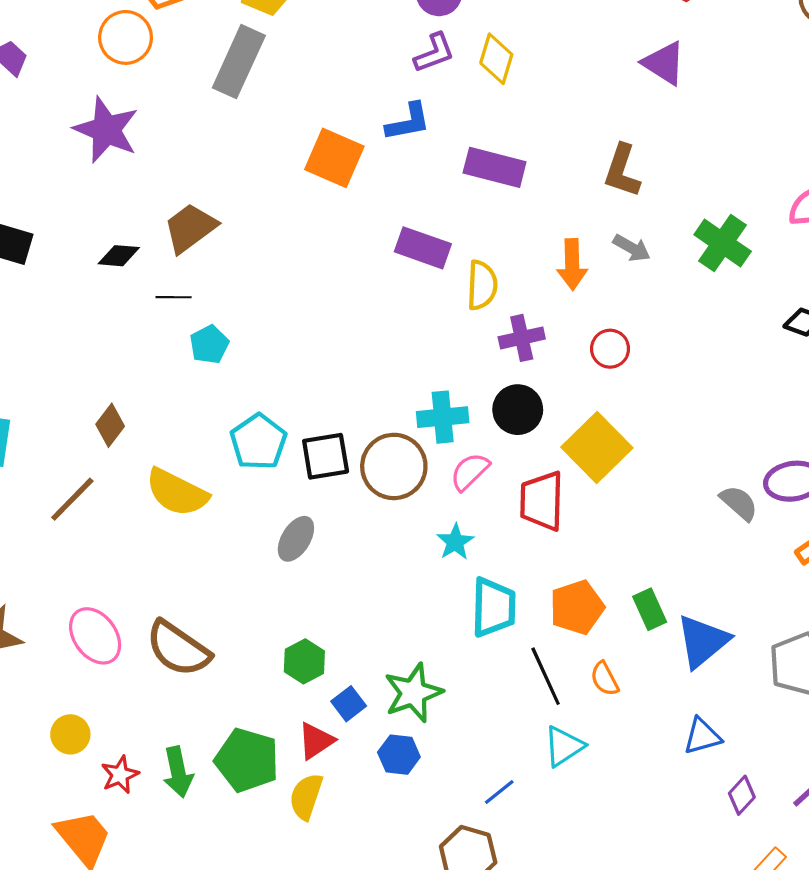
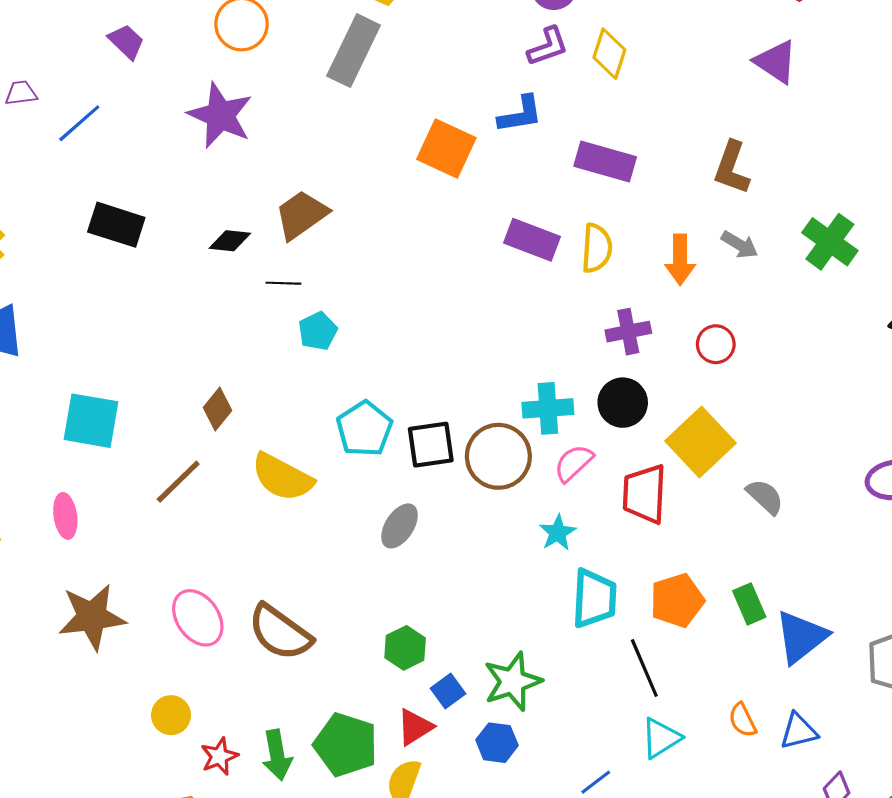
yellow semicircle: (482, 285) -> (597, 248), moved
gray semicircle: (739, 503) -> (765, 497), moved
orange semicircle: (605, 679) -> (742, 720), moved

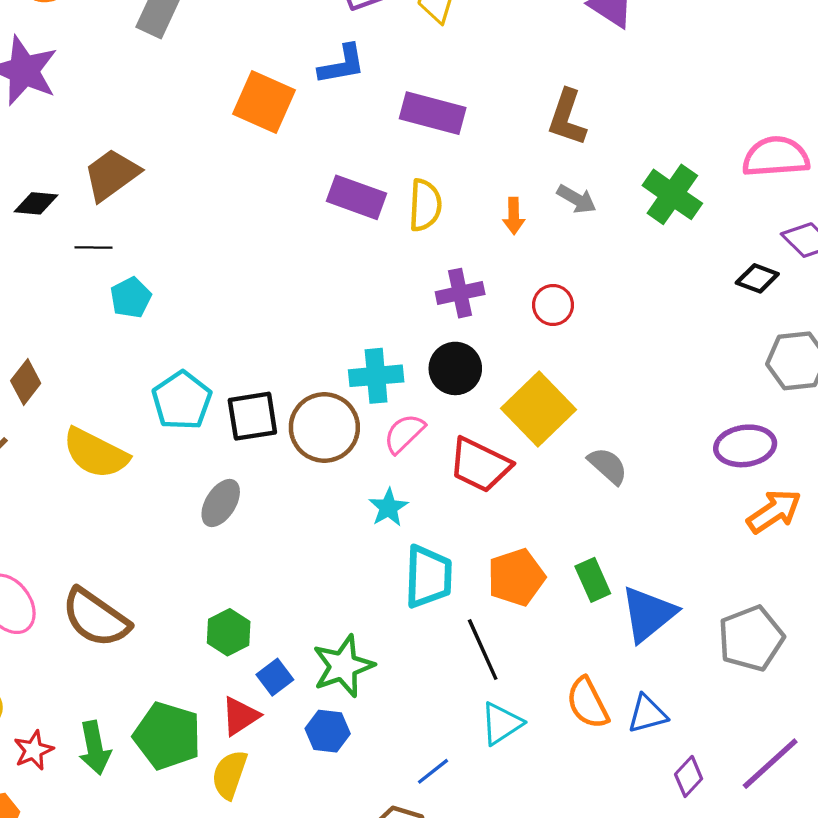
orange arrow: (680, 260) -> (514, 216), size x0.7
red trapezoid: (644, 494) -> (480, 465), turned -66
orange semicircle: (742, 720) -> (588, 703), size x1.4

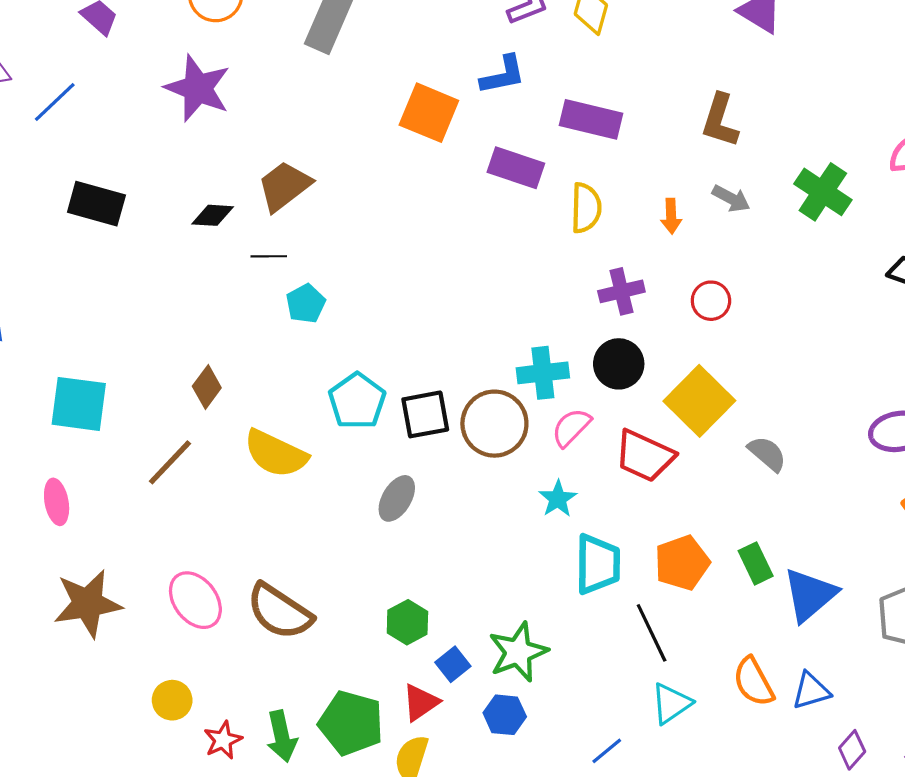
purple rectangle: (356, 197) -> (516, 168), moved

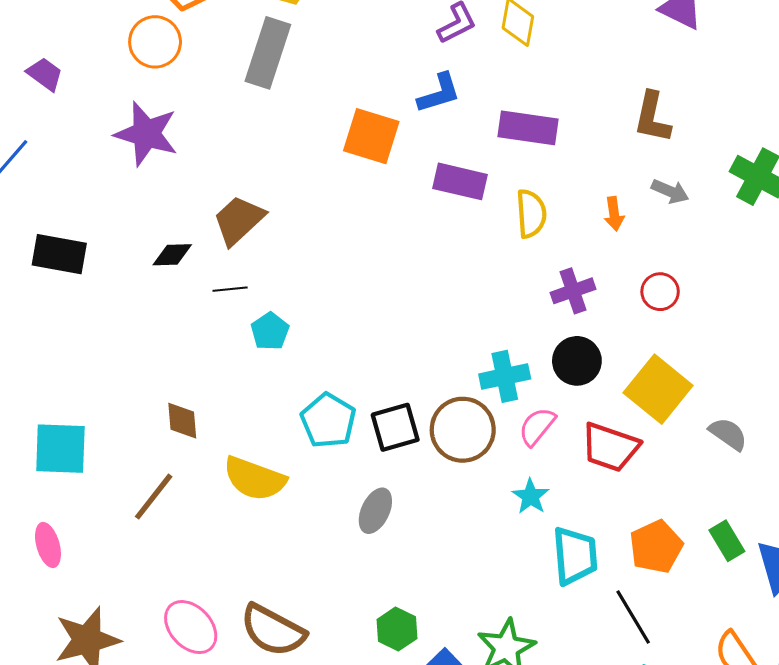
brown diamond: (207, 387) -> (182, 421), turned -36

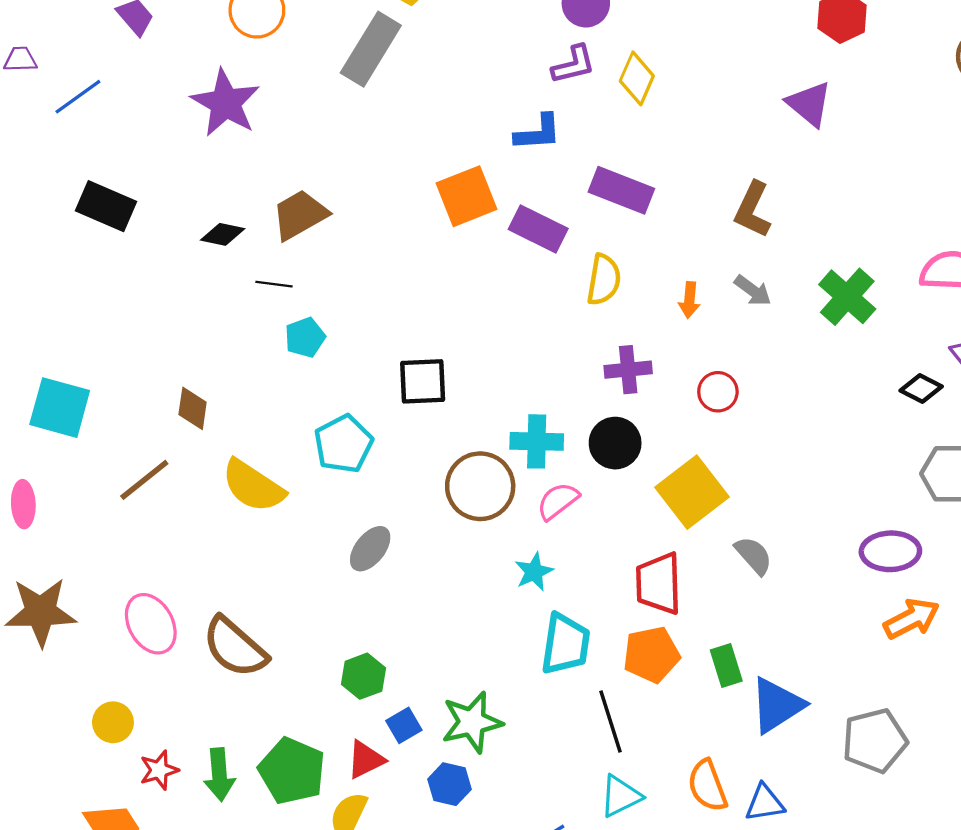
orange square: (371, 136) -> (467, 196), moved, turned 38
black square: (395, 427) -> (423, 381), moved
red trapezoid: (610, 447) -> (659, 584), moved, turned 56

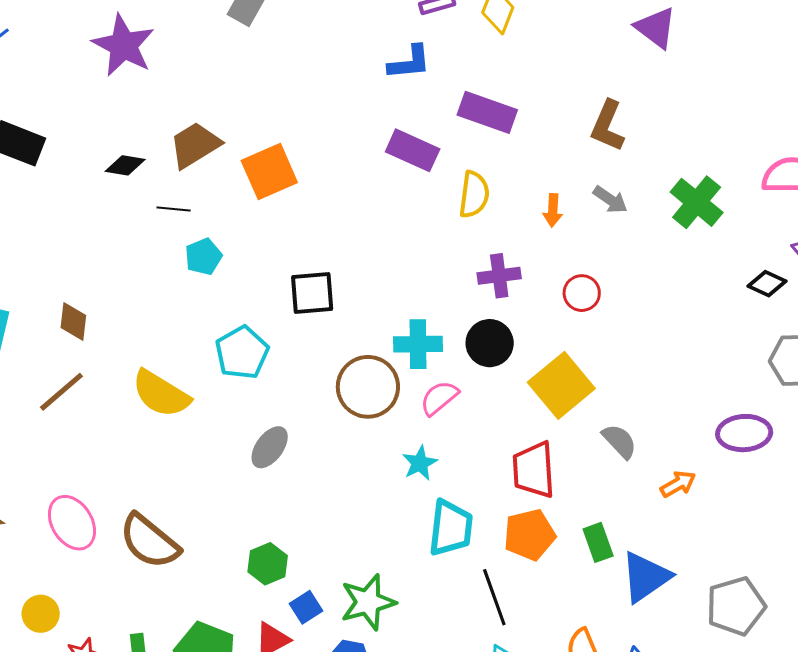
orange square: (467, 196) -> (269, 171), moved
brown diamond: (193, 408) -> (73, 322), moved
orange arrow: (912, 619) -> (678, 484), moved, size x0.7

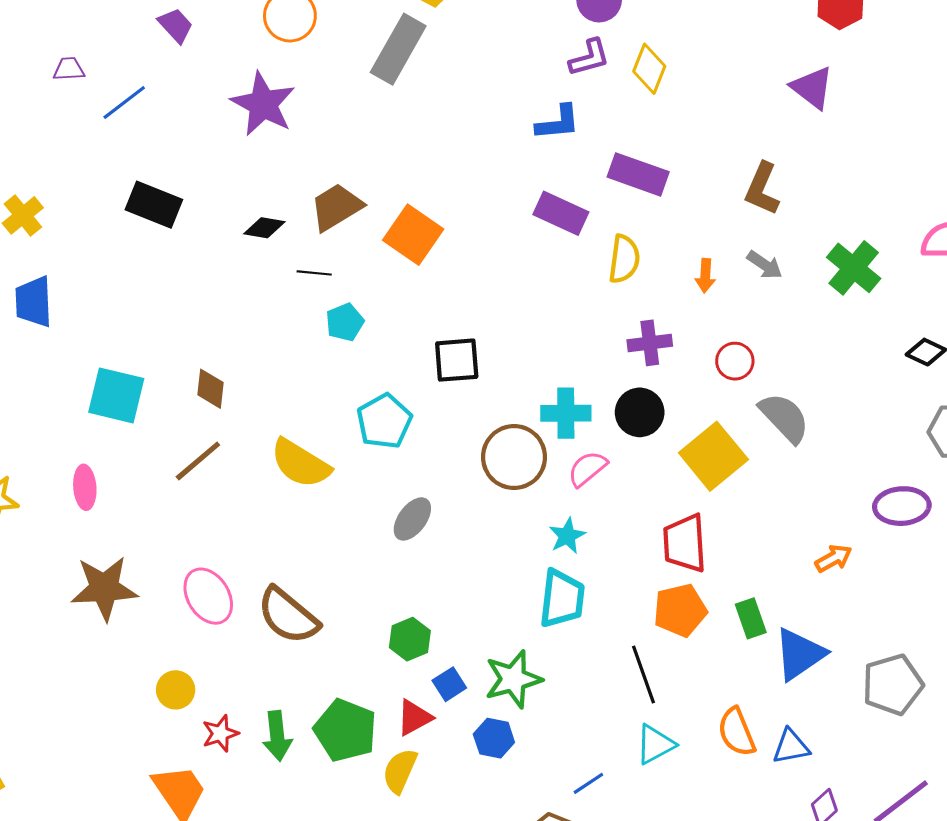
orange square: (269, 171) -> (413, 235), turned -32
gray semicircle: (619, 441) -> (784, 418), moved, size x1.4
cyan trapezoid: (451, 528) -> (562, 599), moved

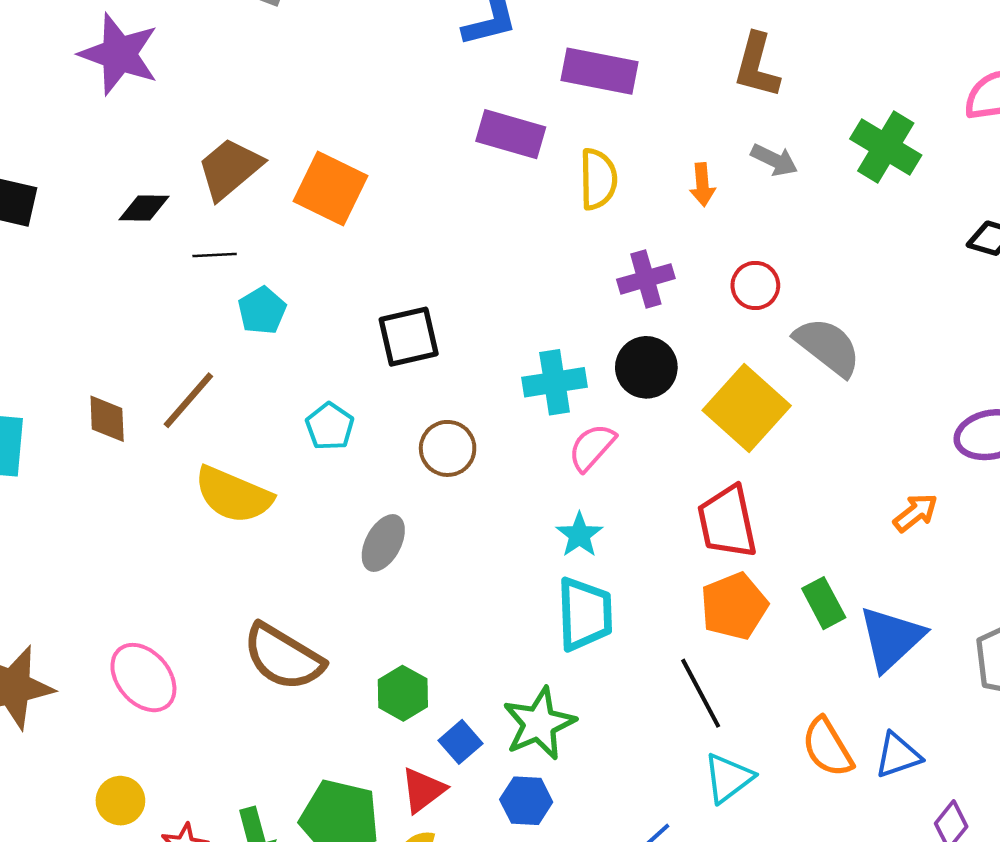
cyan pentagon: (384, 421) -> (330, 427), size x0.7
brown circle: (514, 457) -> (448, 448), moved, size x0.7
brown line: (198, 461) -> (188, 400), moved
brown semicircle: (288, 616) -> (283, 657), moved

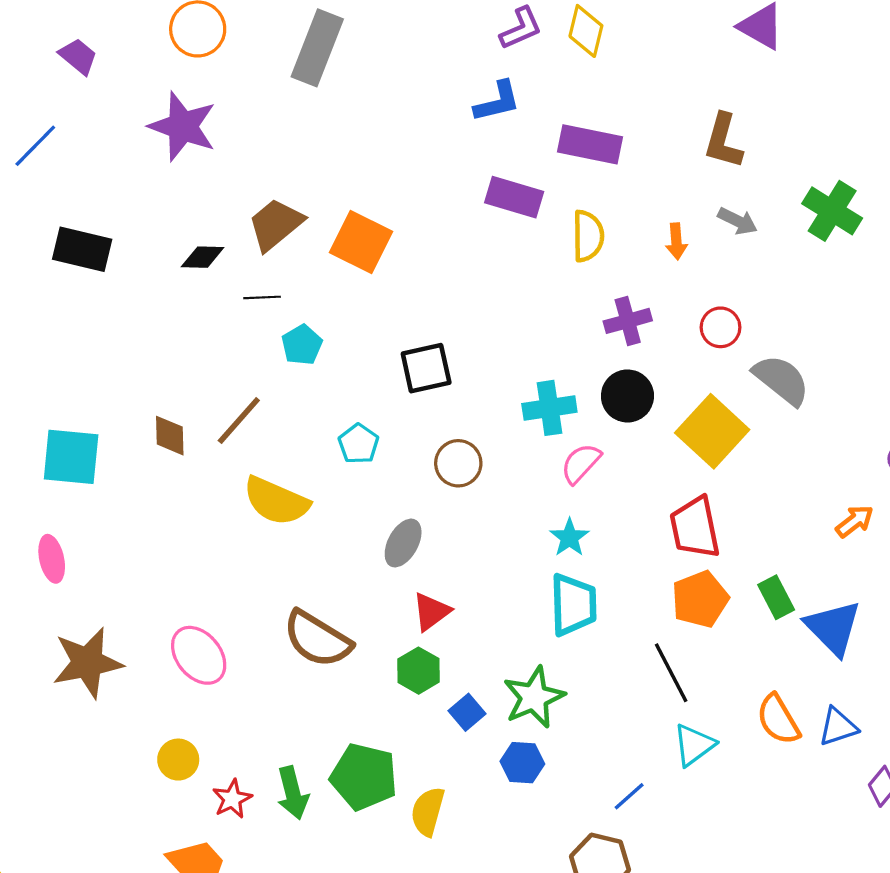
blue triangle: (891, 638) -> (833, 628), turned -32
red triangle: (423, 790) -> (431, 612), moved

